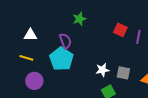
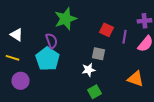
green star: (79, 19) -> (66, 19), size x1.6
white triangle: (30, 35) -> (16, 35), turned 32
gray square: (123, 73) -> (98, 54), moved

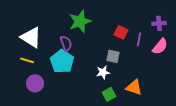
white triangle: (16, 35) -> (31, 37), size x1.6
orange triangle: (136, 79) -> (134, 87), moved

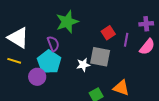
red square: (121, 32) -> (108, 33), turned 32
gray square: (113, 56) -> (100, 57), size x1.5
white star: (103, 72) -> (83, 65), moved
purple circle: (35, 83) -> (37, 77), moved

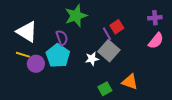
purple line: (126, 40) -> (107, 34), moved, turned -40
gray square: (100, 57) -> (109, 51), turned 30
purple circle: (37, 77) -> (36, 64), moved

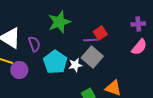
purple line: (107, 34) -> (90, 40), turned -64
purple semicircle: (62, 38) -> (34, 44), moved
cyan pentagon: (58, 56) -> (55, 62), moved

